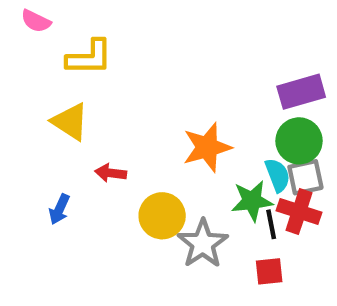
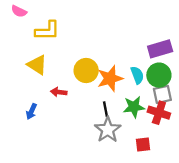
cyan semicircle: (278, 175) -> (137, 75), moved
yellow circle: (162, 216) -> (86, 71), moved
black line: (271, 224) -> (105, 109), moved

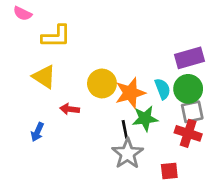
green star: (134, 107) -> (145, 119), moved

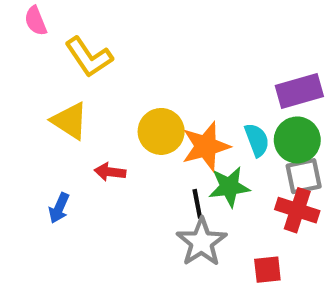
pink semicircle: (23, 13) -> (36, 21), turned 42
yellow L-shape: (56, 36) -> (89, 57), turned 56

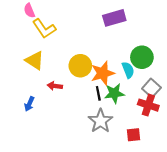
pink semicircle: (36, 21) -> (29, 11), moved
purple rectangle: (299, 91) -> (114, 18), moved
green circle: (297, 140) -> (142, 57), moved
gray square: (304, 176) -> (151, 88), turned -36
black line: (197, 204) -> (98, 93), moved

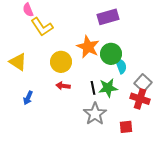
green circle: (142, 57) -> (111, 54), moved
yellow triangle: (35, 60) -> (18, 62), moved
yellow circle: (80, 66) -> (61, 62), moved
orange star: (103, 73) -> (88, 47), moved, turned -30
red arrow: (55, 86) -> (63, 86), moved

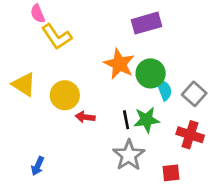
yellow circle: (61, 62) -> (65, 95), moved
gray square: (143, 83) -> (194, 94), moved
blue arrow: (28, 98) -> (38, 166), moved

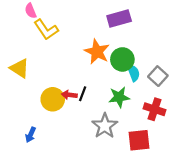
yellow circle: (65, 95) -> (53, 99), moved
black line: (126, 120) -> (83, 94), moved, turned 32
red square: (171, 173) -> (139, 140), size x1.5

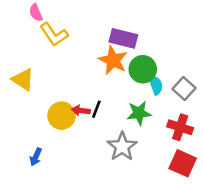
purple rectangle: (119, 19) -> (123, 38), moved, turned 30
red square: (139, 140) -> (183, 163), moved, turned 30

